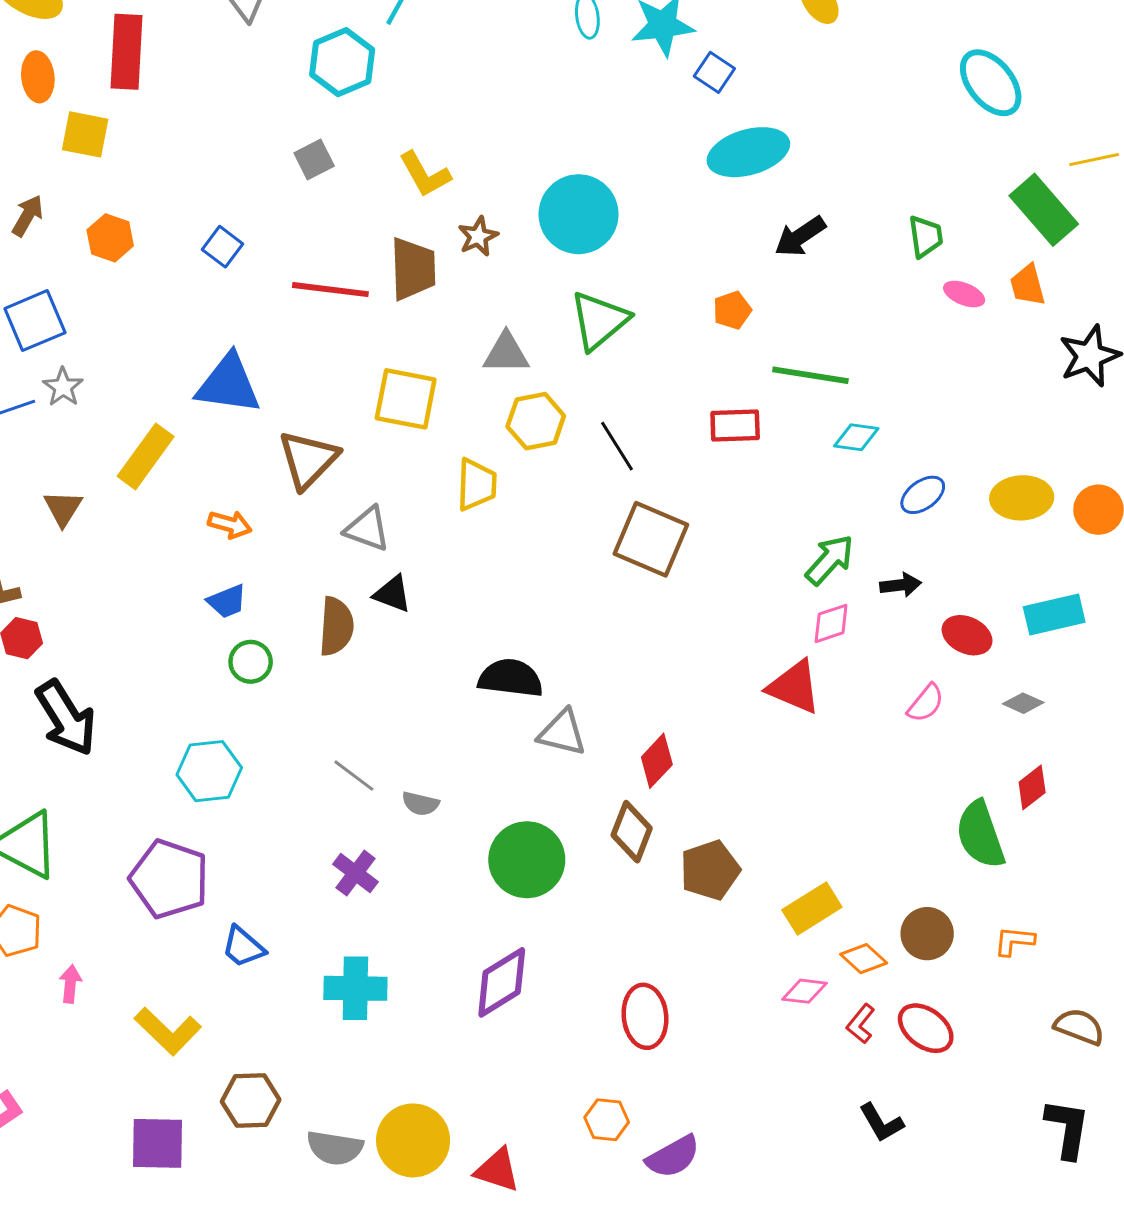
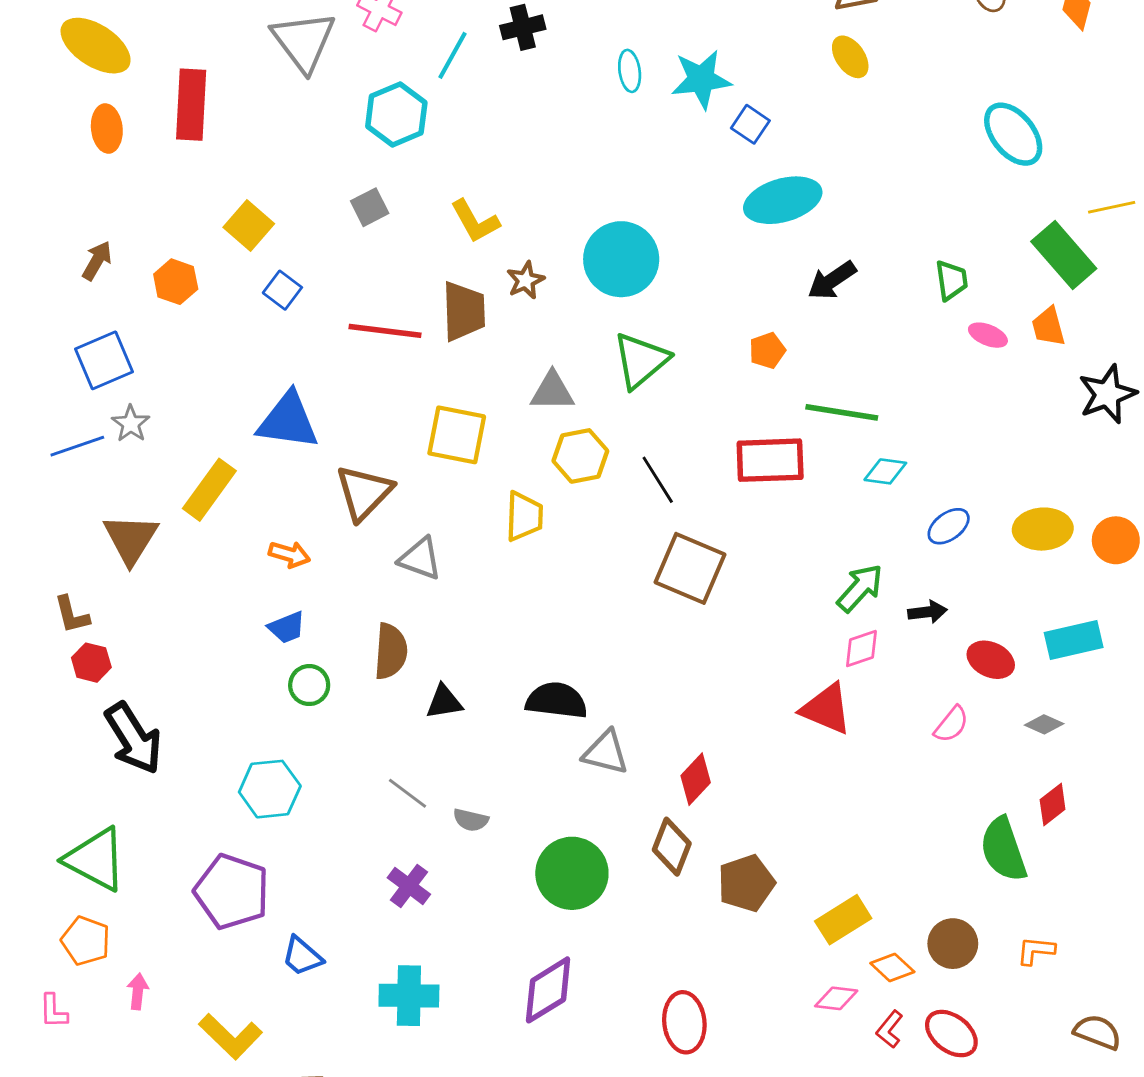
yellow square: (85, 134) -> (249, 225), moved, turned 30
red rectangle: (735, 425) -> (770, 460), size x1.4
brown triangle: (63, 508) -> (131, 539), size x1.5
black triangle: (392, 594) -> (444, 702), moved, turned -30

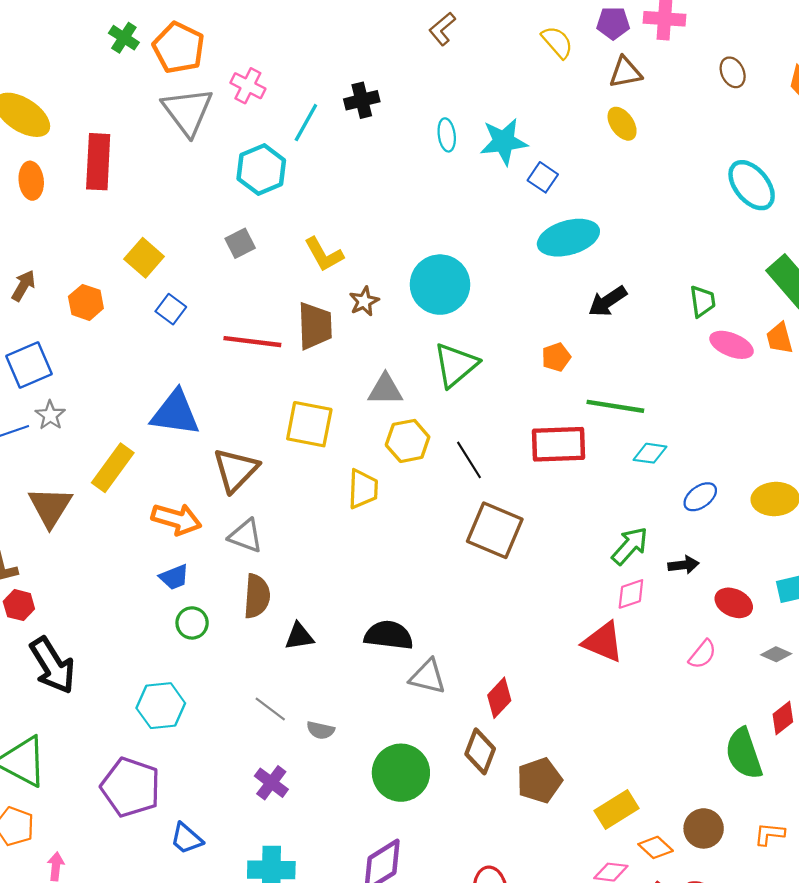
pink ellipse: (988, 335) -> (732, 345), size x1.4
orange arrow: (289, 554) -> (176, 519), size x1.5
gray triangle: (420, 559) -> (246, 536), moved

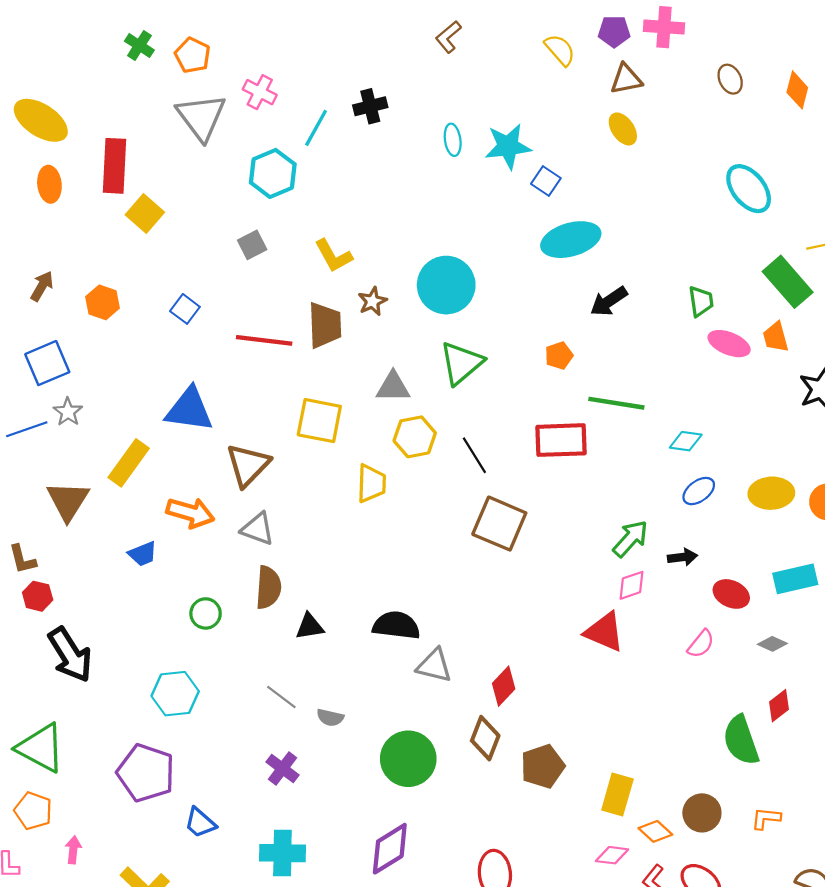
orange pentagon: (179, 48) -> (193, 55), size x0.7
yellow square: (144, 258) -> (145, 214), moved
cyan diamond: (650, 453) -> (686, 441), moved
blue trapezoid: (174, 577) -> (143, 554), moved
yellow rectangle: (616, 809) -> (617, 794), turned -42

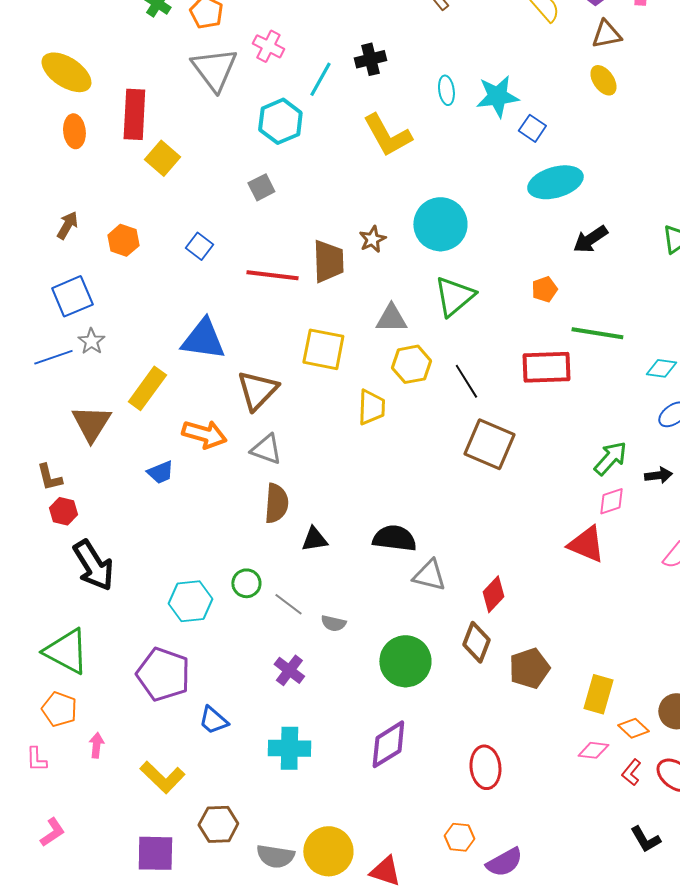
yellow L-shape: (333, 256) -> (387, 135), moved, size x1.4
green circle: (206, 613) -> (246, 583), moved

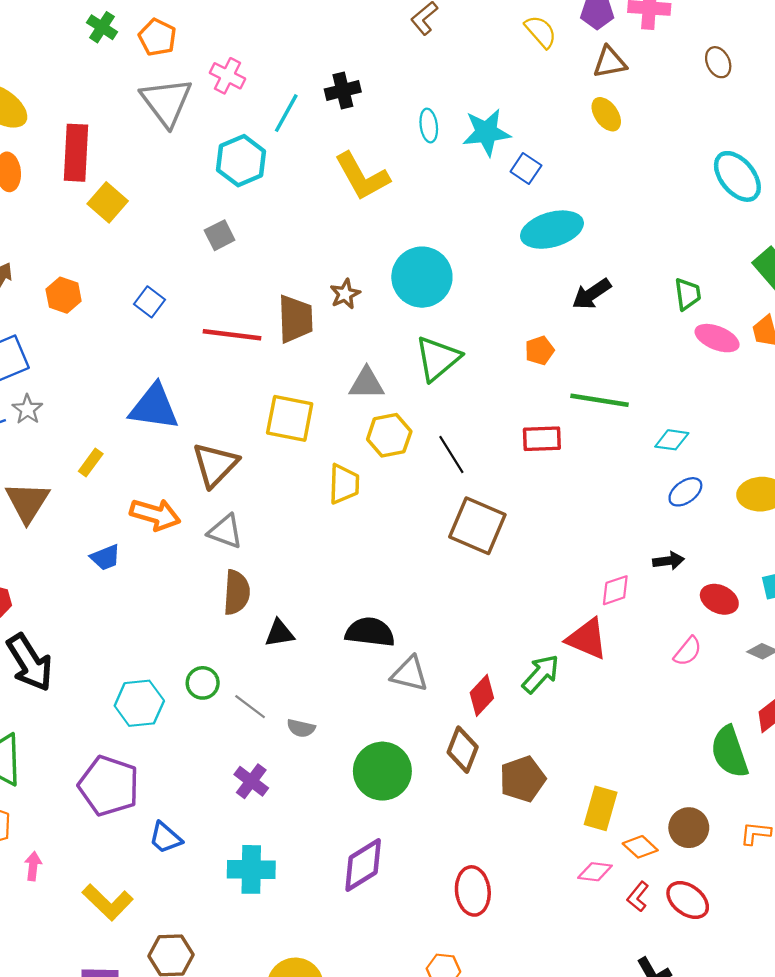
red rectangle: (546, 367) -> (542, 439), size x0.7
yellow rectangle: (147, 388) -> (91, 462), size x0.6
green arrow: (610, 458) -> (541, 674), moved

